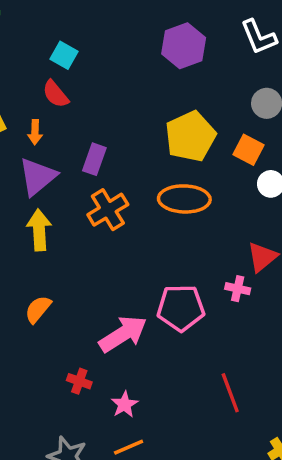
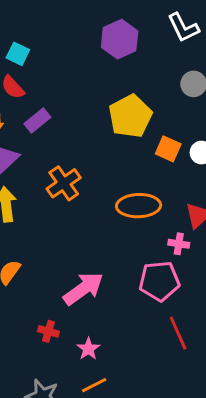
orange square: (249, 150) -> (168, 149), moved
purple rectangle: (94, 159) -> (37, 121), moved, turned 35
orange ellipse: (184, 199) -> (139, 206), moved
pink pentagon: (181, 308) -> (159, 281), moved

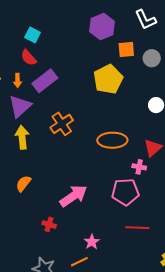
purple rectangle: (37, 121) -> (45, 81), size x1.4
orange square: (168, 149) -> (126, 50), moved, turned -30
red line: (178, 333) -> (137, 228), turned -65
pink star: (88, 349) -> (92, 242), moved

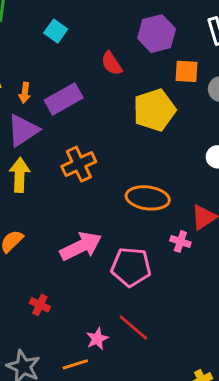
red semicircle: (29, 58) -> (112, 63), moved
pink pentagon: (125, 192) -> (131, 267), moved
pink arrow: (73, 196) -> (81, 246), moved
red line: (137, 228) -> (133, 328), moved, turned 30

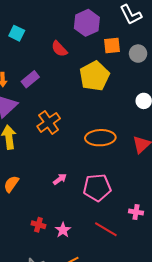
purple rectangle: (64, 99) -> (30, 79), size x0.7
pink cross: (180, 242) -> (136, 212), moved
pink arrow: (81, 246) -> (60, 179), size x0.5
pink star: (97, 339) -> (63, 230), moved

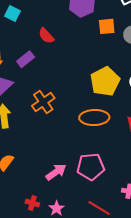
red semicircle: (59, 49) -> (46, 36), moved
yellow pentagon: (94, 76) -> (105, 81), moved
pink arrow: (60, 179) -> (56, 172), moved, size x1.5

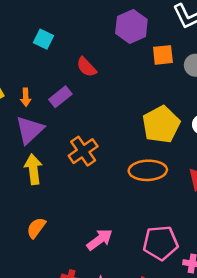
pink pentagon: (91, 167) -> (161, 243), moved

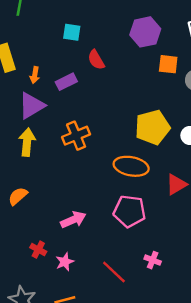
cyan square: (43, 39) -> (72, 32), moved, turned -30
pink pentagon: (161, 243) -> (130, 211), moved

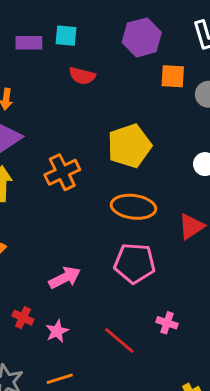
cyan square: (72, 32) -> (66, 36), moved
red semicircle: (96, 60) -> (82, 76), turned -42
purple rectangle: (66, 82) -> (29, 43), moved, turned 30
yellow pentagon: (152, 127) -> (129, 146), moved

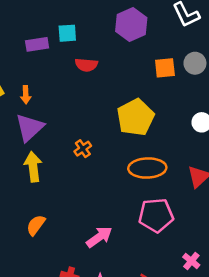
orange square: (173, 76) -> (165, 68), moved
orange cross: (62, 172) -> (83, 149), size x0.6
pink cross: (167, 323) -> (191, 261), turned 30

